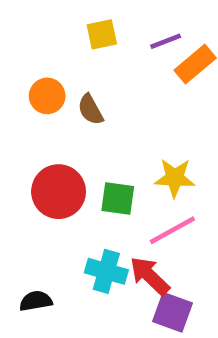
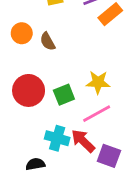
green square: (118, 198) -> (64, 95), turned -30
black semicircle: (36, 301) -> (35, 164), moved
purple square: (172, 312) -> (109, 156), moved

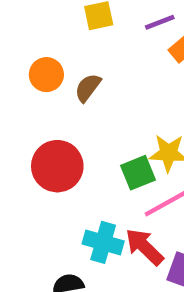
brown semicircle: (48, 41) -> (88, 88), turned 66
green square: (64, 95) -> (138, 173), moved

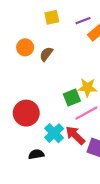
red circle: (57, 166) -> (26, 113), moved
cyan cross: (103, 242) -> (54, 133), turned 30

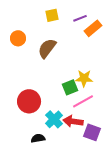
orange circle: (25, 47) -> (18, 38), moved
brown semicircle: (46, 54) -> (47, 48), size x1.5
red arrow: (75, 135) -> (73, 121), turned -36

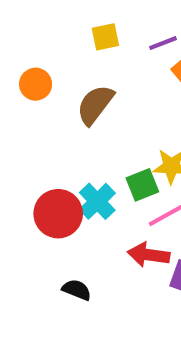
cyan cross: (54, 119) -> (97, 201), moved
black semicircle: (38, 138) -> (77, 290), turned 32

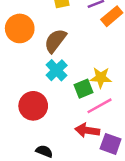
orange circle: (36, 84) -> (20, 28), size x1.5
cyan cross: (97, 201) -> (57, 70), moved

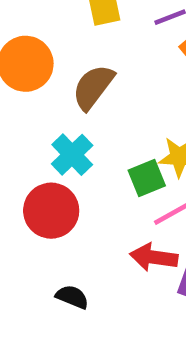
cyan cross: (57, 70) -> (72, 155), moved

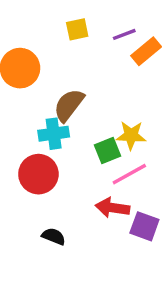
brown semicircle: (93, 87) -> (69, 105), moved
cyan cross: (72, 155) -> (54, 134), turned 36

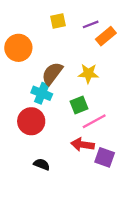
cyan cross: (54, 134) -> (42, 93), turned 30
yellow star: (131, 135) -> (88, 73), moved

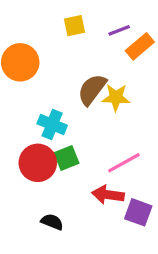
brown semicircle: (52, 73) -> (92, 89), moved
green square: (79, 105) -> (66, 158), moved

